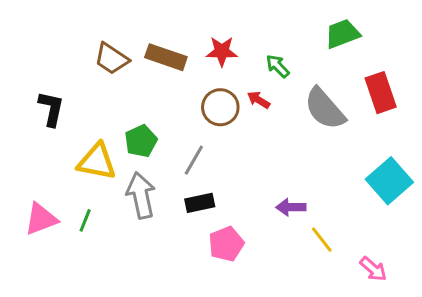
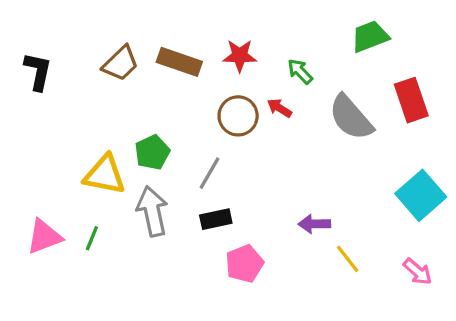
brown trapezoid: (112, 59) -> (121, 63), turned -78
black L-shape: (51, 109) -> (38, 71), moved
pink arrow: (373, 269) -> (418, 272), moved

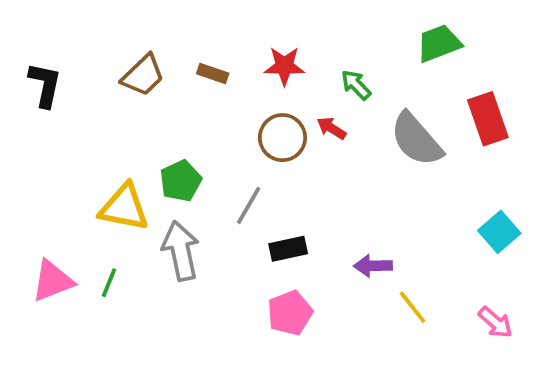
brown rectangle: (179, 62) -> (213, 74), size x0.6
cyan square: (421, 195) -> (499, 232), size x0.7
black rectangle: (216, 219) -> (288, 249), moved

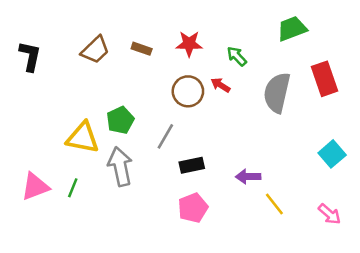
gray semicircle: (416, 139) -> (277, 93), turned 54

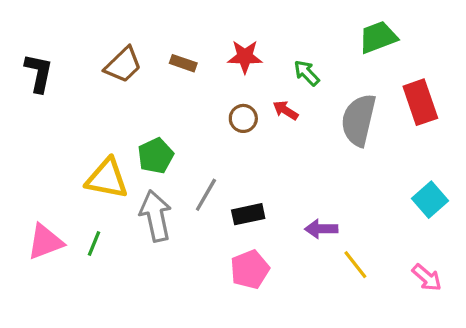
brown circle: (188, 91) -> (243, 118), size x0.7
gray line: (165, 136) -> (206, 195), moved

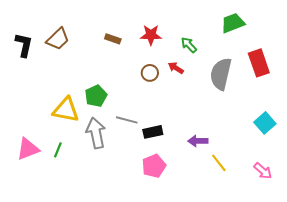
brown trapezoid: (123, 65) -> (58, 39), moved
gray line: (206, 195) -> (127, 120), turned 75

